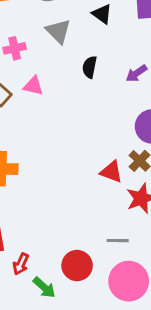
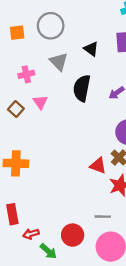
black semicircle: (90, 67) -> (82, 88), size x1.6
pink triangle: (33, 86) -> (40, 102), turned 42
red arrow: (21, 264) -> (31, 234), turned 49

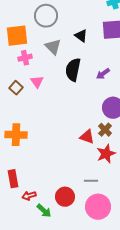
orange square: (17, 33) -> (17, 36), moved, size x1.6

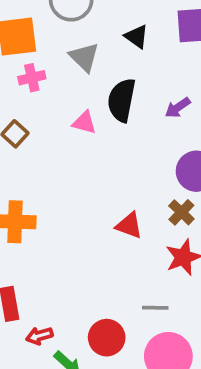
pink triangle: (37, 82) -> (84, 123), moved, turned -40
red triangle: (87, 137) -> (129, 225), moved

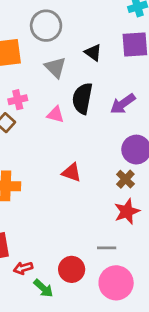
pink cross: (32, 78) -> (18, 100), moved
purple arrow: (178, 108) -> (123, 104), size x1.4
red triangle: (129, 225) -> (72, 172), moved

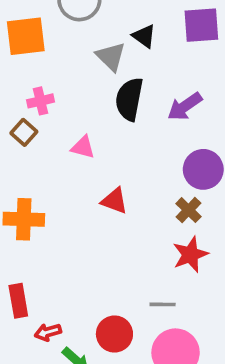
gray triangle: (55, 67) -> (111, 57), moved
pink triangle: (55, 115) -> (83, 147), moved

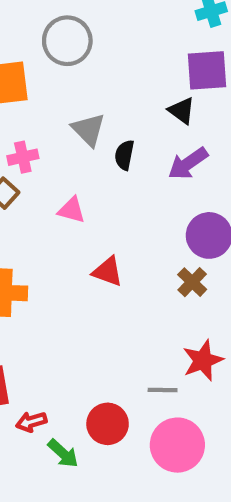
black triangle: (144, 36) -> (182, 111), moved
gray triangle: (111, 57) -> (88, 130), moved
black semicircle: (129, 99) -> (124, 155), size x0.6
red star: (190, 254) -> (203, 360), moved

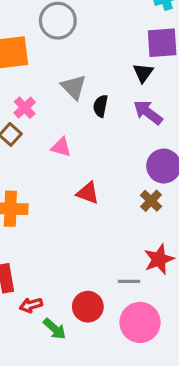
black triangle: (182, 111) -> (143, 73), turned 30
pink cross: (23, 157) -> (25, 108), turned -30
purple arrow: (188, 163) -> (148, 112), turned 72

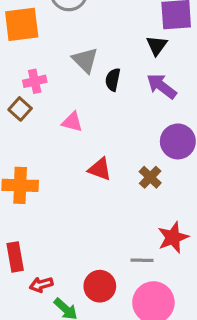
pink cross: (25, 108) -> (35, 81), turned 30
brown cross: (151, 201) -> (150, 177), moved

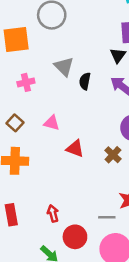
brown square: (20, 109) -> (15, 123), moved
pink triangle: (72, 122) -> (52, 123), moved
red arrow: (41, 285) -> (53, 214), moved, turned 91

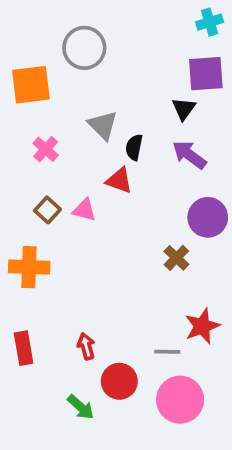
pink cross: (26, 82) -> (46, 149), turned -35
brown square: (15, 123) -> (47, 210), moved
red triangle: (75, 149) -> (119, 180), moved

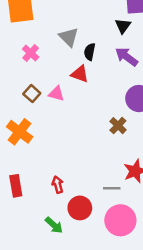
orange cross: (29, 267) -> (20, 132), turned 35

